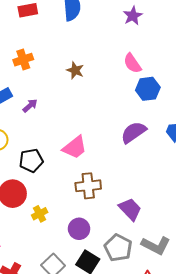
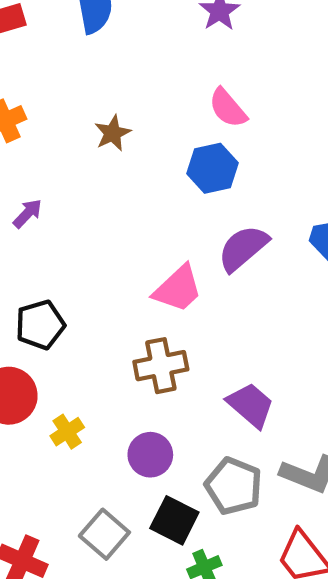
brown star: (75, 70) -> (113, 133), turned 30
blue hexagon: (148, 89) -> (213, 168), moved
pink trapezoid: (75, 147) -> (178, 289), moved

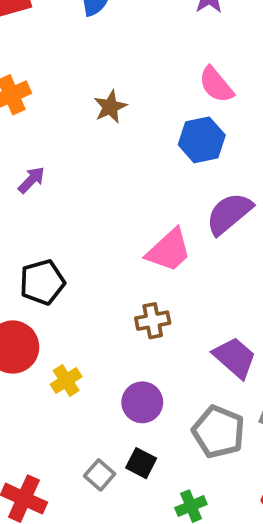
brown cross: (161, 366) -> (153, 321), size x0.7
black square: (174, 520) -> (141, 463), moved, size x0.7
gray square: (104, 534) -> (100, 475), size x0.7

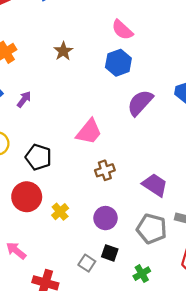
pink trapezoid: (169, 250) -> (89, 132), moved
black pentagon: (42, 282) -> (38, 157), turned -30

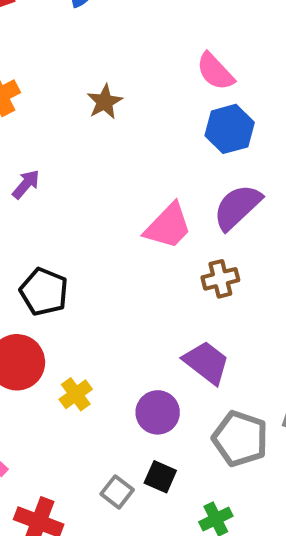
blue hexagon: (118, 63) -> (230, 129), moved
pink trapezoid: (89, 132) -> (168, 226), moved
brown cross: (105, 170) -> (220, 279), moved
purple trapezoid: (155, 185) -> (206, 362), moved

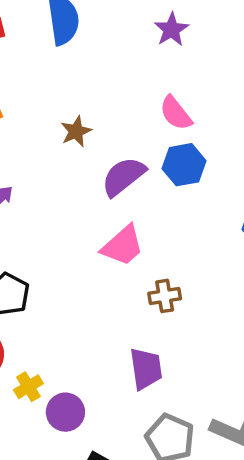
purple semicircle: (237, 207) -> (123, 176), moved
purple trapezoid: (206, 362) -> (146, 369), turned 39
purple circle: (158, 412) -> (65, 412), moved

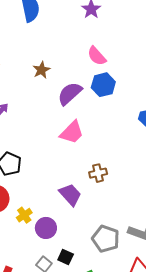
brown cross: (165, 296) -> (98, 173), moved
purple trapezoid: (146, 369) -> (70, 195), moved, turned -30

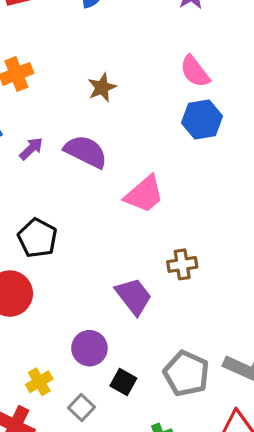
purple semicircle: (70, 94) -> (86, 152), moved, turned 64
yellow cross: (24, 215) -> (39, 382), moved
black square: (66, 257) -> (123, 382), moved

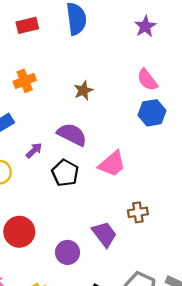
purple arrow: (31, 149) -> (34, 150), moved
black pentagon: (37, 238) -> (65, 173), moved
purple circle: (89, 348) -> (67, 252), moved

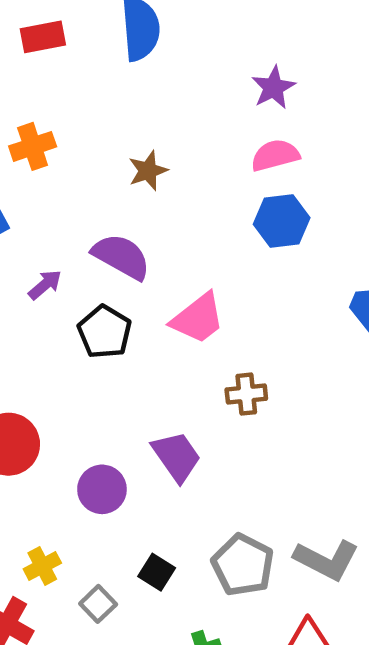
purple star: (145, 26) -> (273, 88), moved
pink semicircle: (147, 80) -> (275, 155), turned 110
brown cross: (138, 212) -> (246, 394), moved

